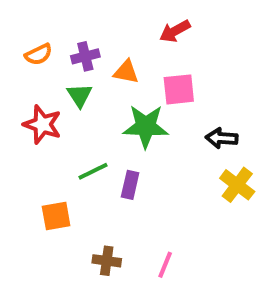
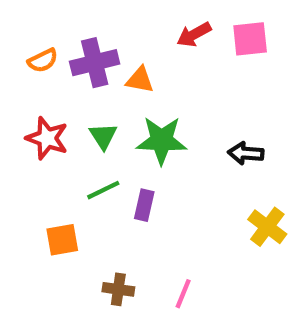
purple cross: (85, 56) -> (95, 63), size x1.5
pink square: (179, 89) -> (250, 39), moved
green triangle: (79, 95) -> (103, 136), moved
yellow cross: (237, 185) -> (267, 227), moved

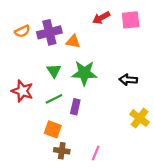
red star: (47, 138) -> (22, 91), moved
orange square: (62, 240) -> (53, 129), moved, turned 30

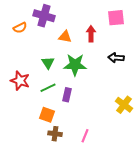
red arrow: (101, 18) -> (91, 34), moved, turned 119
purple cross: (49, 32) -> (44, 16), moved, turned 30
black arrow: (128, 80) -> (116, 58), moved

